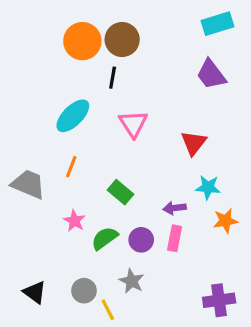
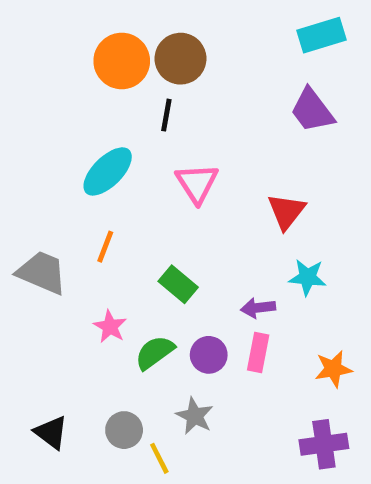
orange star: (225, 221) -> (333, 369), moved

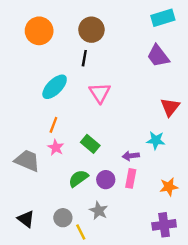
orange circle: (122, 61) -> (39, 31), moved
red triangle: (286, 211) -> (170, 107), moved
gray trapezoid: (42, 273) -> (27, 161), moved
pink star: (110, 327) -> (56, 147), moved

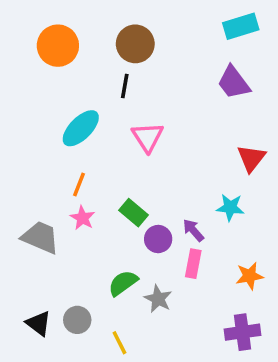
purple arrow: (131, 156) -> (193, 230), turned 56
green semicircle: (78, 178) -> (123, 283), moved
purple circle: (106, 180) -> (158, 239), moved
gray star: (99, 211) -> (158, 299), moved
gray circle: (63, 218) -> (77, 320), moved

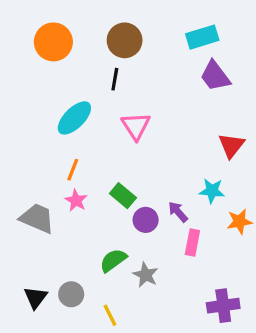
cyan rectangle: (241, 26) -> (202, 37), moved
pink rectangle: (193, 264) -> (192, 243), moved
orange star: (250, 276) -> (239, 221), moved
black triangle: (39, 323) -> (36, 298), turned 30

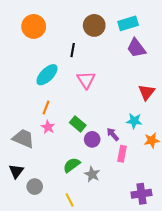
brown circle: (125, 40) -> (94, 25), moved
gray circle: (71, 294) -> (35, 187), moved
black triangle: (36, 298) -> (16, 171), moved

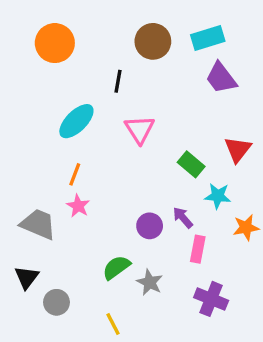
green rectangle: (78, 124) -> (191, 164), moved
purple cross: (141, 194) -> (211, 299), moved, turned 30

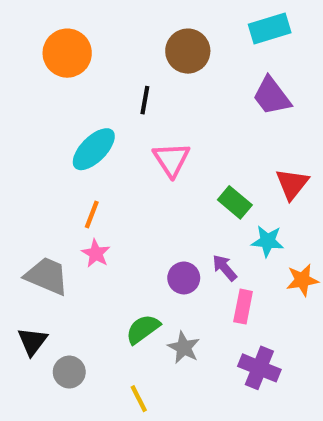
cyan rectangle: (208, 38) -> (270, 29), moved

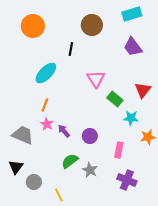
pink triangle: (171, 159) -> (96, 79), moved
purple arrow: (225, 268) -> (64, 131), moved
yellow line: (139, 399) -> (59, 195), moved

